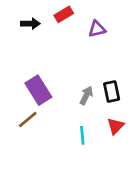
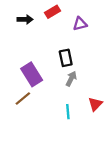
black rectangle: (112, 91) -> (66, 58), moved

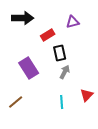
red rectangle: (52, 12) -> (48, 35), moved
black arrow: (25, 19) -> (23, 18), size x1.5
brown line: (23, 98) -> (16, 102), moved

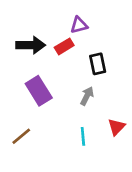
black arrow: (23, 18) -> (31, 45), moved
purple triangle: (73, 22) -> (79, 25), moved
black rectangle: (60, 53) -> (98, 64), moved

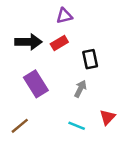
purple triangle: (79, 25) -> (64, 16), moved
cyan line: (83, 136) -> (77, 126), turned -63

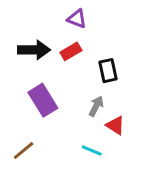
purple triangle: (64, 16) -> (77, 19), turned 35
red triangle: (107, 117) -> (115, 125), moved, turned -42

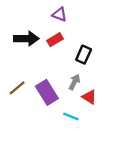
black rectangle: (108, 71) -> (84, 55), turned 36
purple rectangle: (43, 100) -> (47, 92), moved
brown line: (24, 150) -> (17, 88), moved

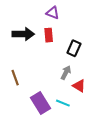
red rectangle: (55, 40) -> (49, 35), turned -64
brown line: (17, 88) -> (15, 78), turned -70
purple rectangle: (47, 92) -> (40, 103), moved

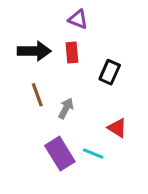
gray arrow: (66, 73) -> (66, 108), moved
brown line: (15, 78) -> (37, 95), moved

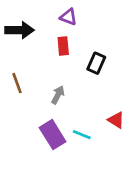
black arrow: (34, 51) -> (20, 30), moved
brown line: (37, 95) -> (17, 83), moved
red triangle: (117, 128) -> (116, 120), moved

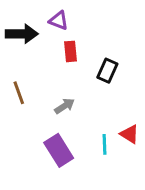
purple triangle: (68, 17) -> (59, 20), moved
gray arrow: (58, 95) -> (65, 106), turned 30
cyan line: (82, 135) -> (104, 144), moved, turned 66

